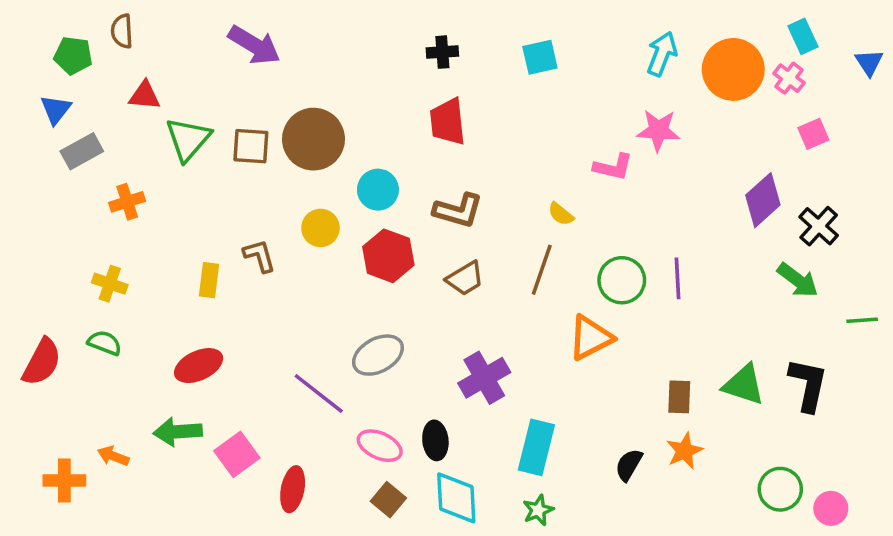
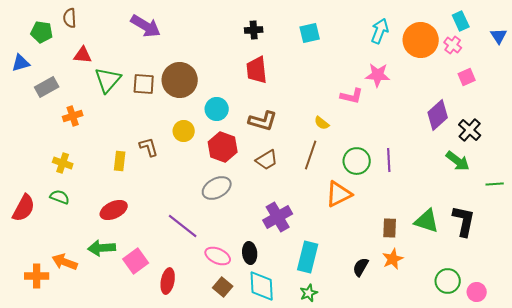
blue triangle: (56, 110) -> (21, 63), moved, turned 36
gray ellipse: (378, 355) -> (217, 188), moved
orange arrow: (113, 456) -> (65, 262), size x1.4

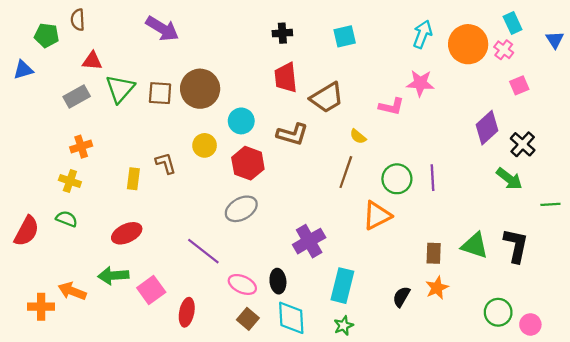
gray rectangle: (47, 87) -> (77, 96), moved
orange cross: (73, 116) -> (81, 147), moved
brown trapezoid: (267, 160) -> (327, 98), moved, size x1.4

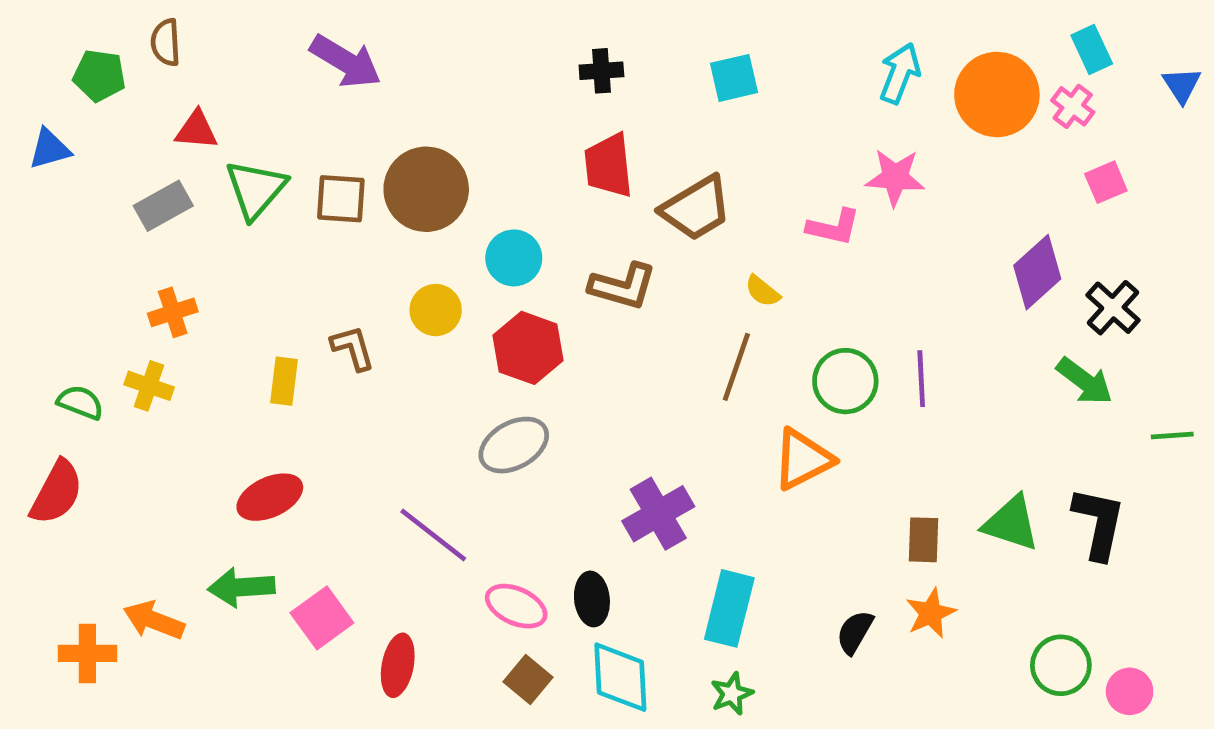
green semicircle: (67, 219) -> (80, 402), moved

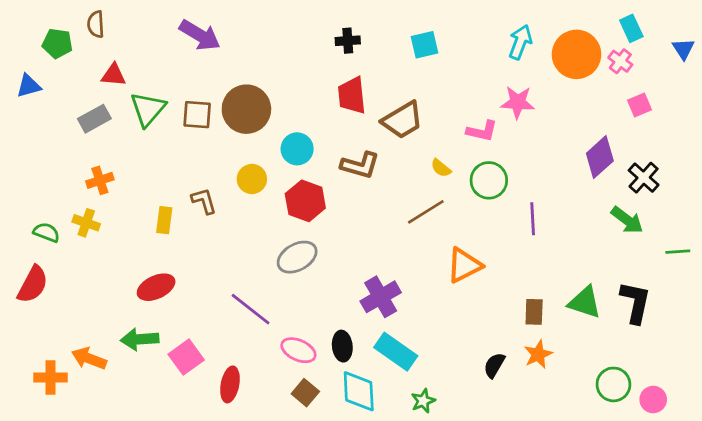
brown line: (736, 367) -> (426, 212), turned 39
green circle: (845, 381) -> (489, 180), moved
cyan rectangle: (729, 608) -> (396, 352), moved, turned -69

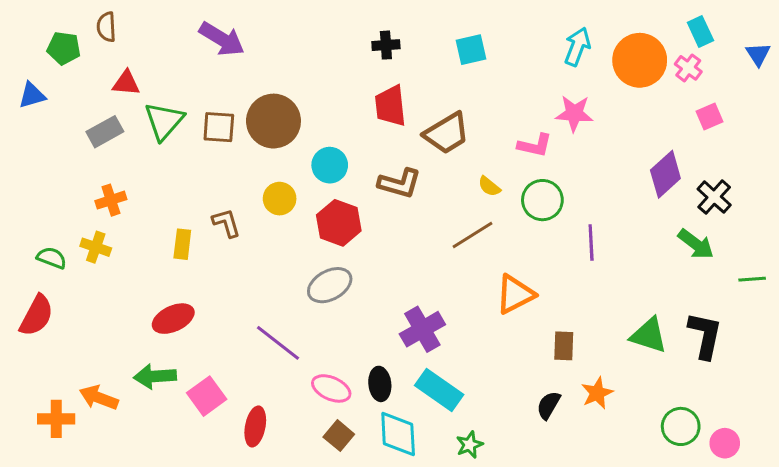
brown rectangle: (534, 312) -> (564, 346), moved

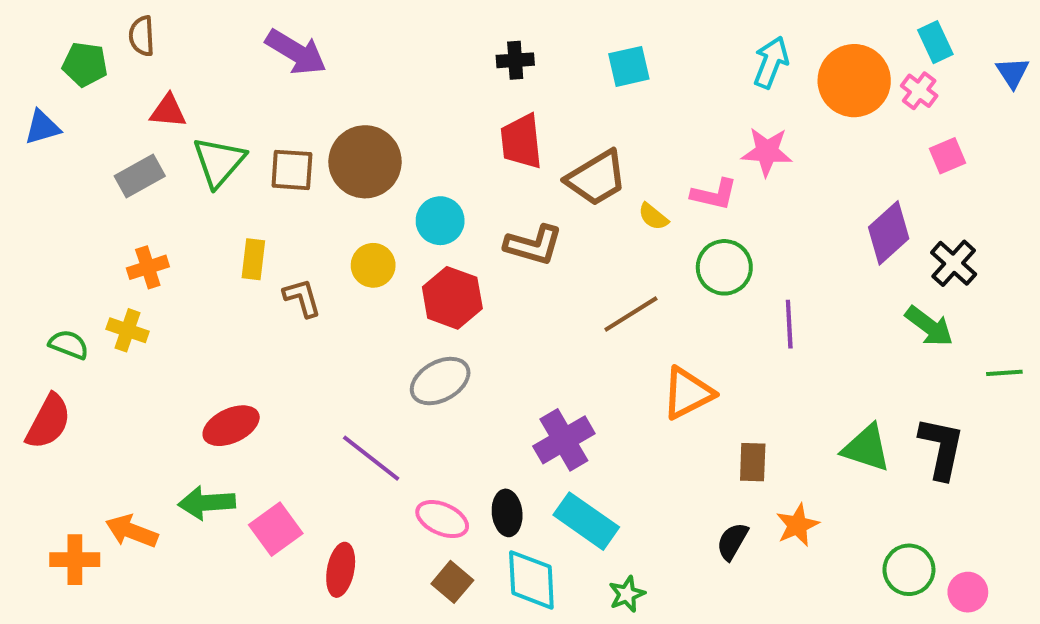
yellow semicircle: (489, 186) -> (653, 217), moved
yellow rectangle: (182, 244) -> (253, 259), moved

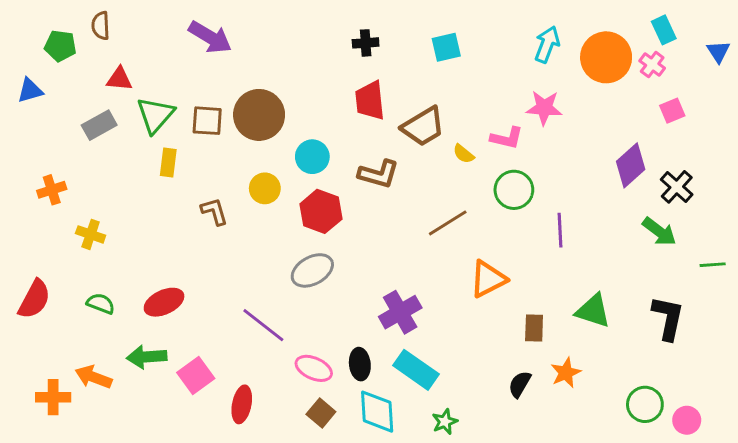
yellow rectangle: (253, 259) -> (168, 162), moved
orange cross: (148, 267) -> (52, 190), moved
green semicircle: (69, 344) -> (101, 304), moved
green triangle: (866, 448) -> (593, 311), moved

